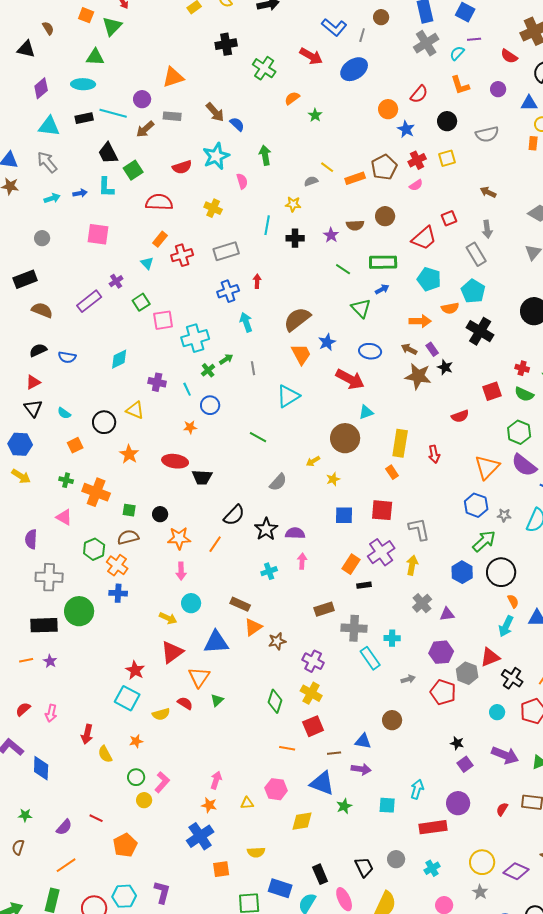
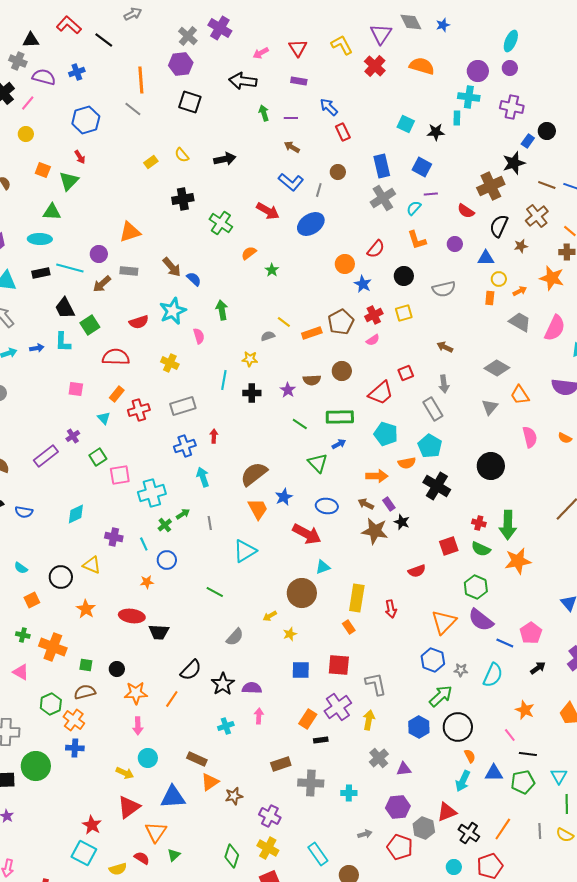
pink square: (98, 234) -> (76, 389), moved, size x0.7
cyan rectangle: (370, 658) -> (318, 854), moved

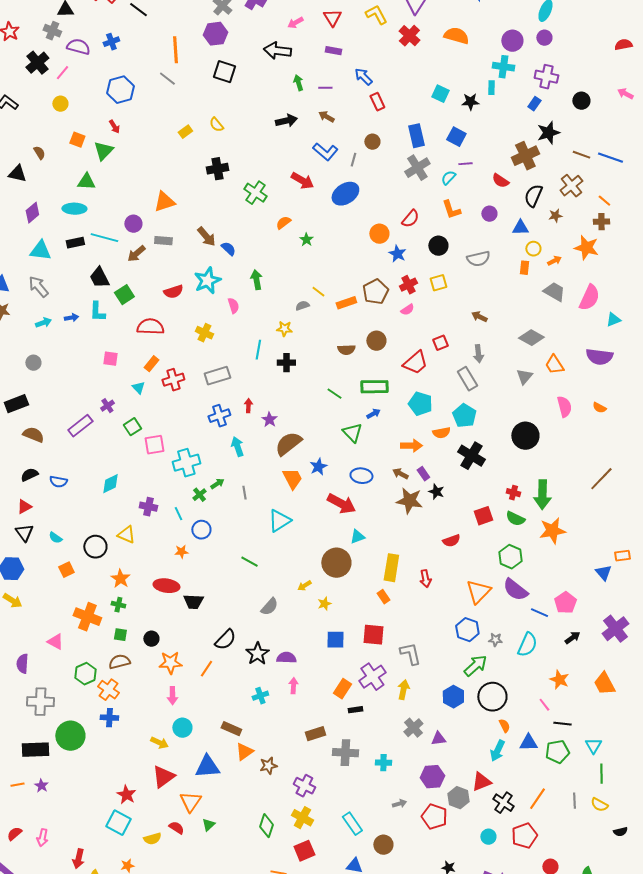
blue rectangle: (528, 141) -> (534, 104), moved
black arrow: (225, 159) -> (286, 121), moved
purple star: (288, 390) -> (269, 420), moved
green cross: (23, 635) -> (118, 605), moved

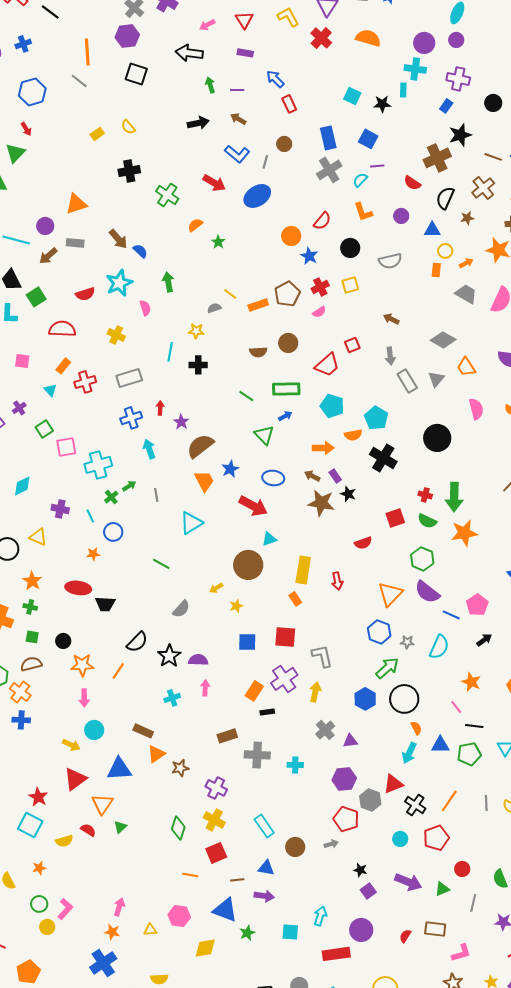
gray rectangle: (467, 379) -> (407, 381), moved
gray arrow: (399, 804) -> (331, 844), moved

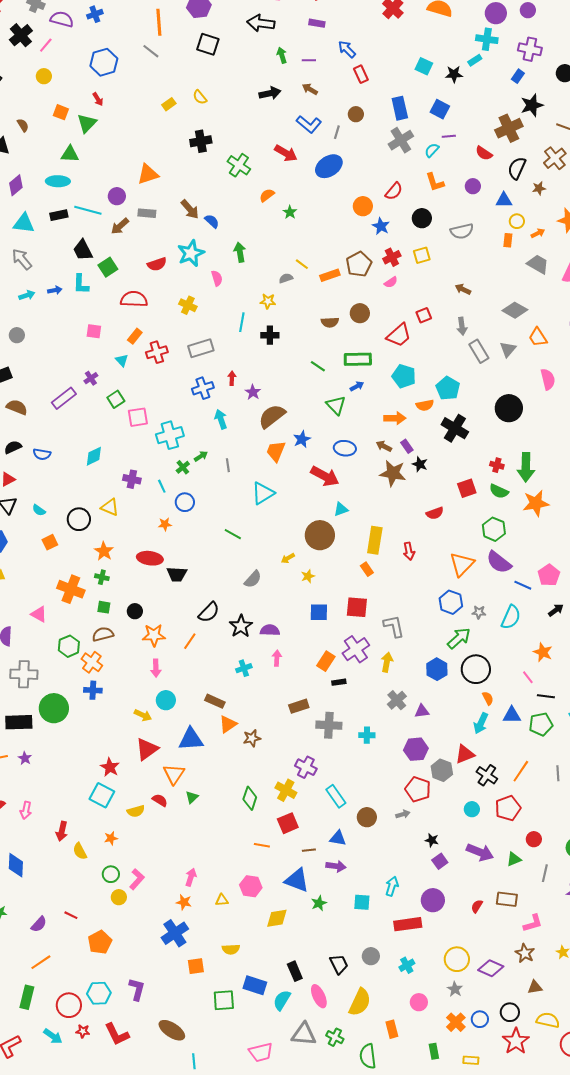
cyan rectangle: (403, 90) -> (475, 60), turned 56
orange trapezoid: (204, 481) -> (276, 451), turned -130
purple cross: (216, 788) -> (306, 767), moved

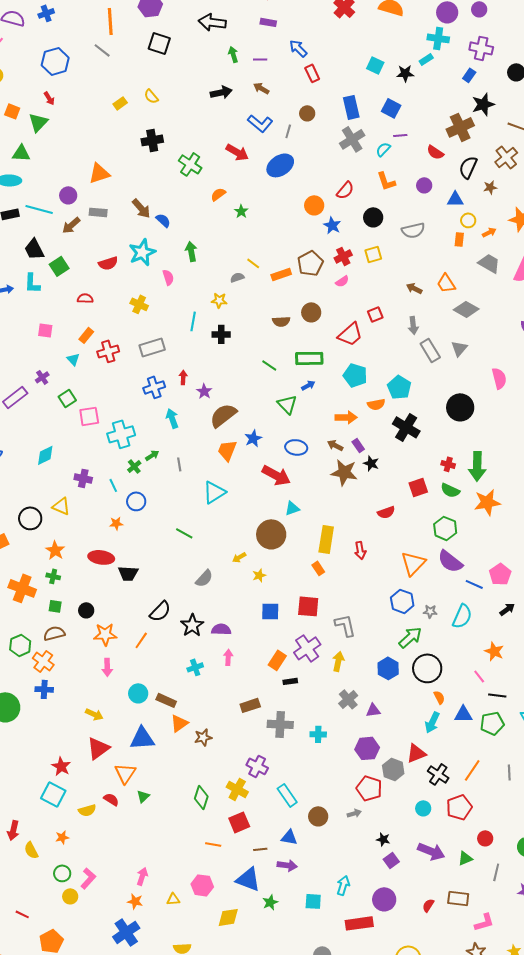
red semicircle: (134, 299) -> (85, 298), size x0.6
orange trapezoid: (538, 337) -> (446, 283), moved
cyan circle: (166, 700) -> (138, 693), moved

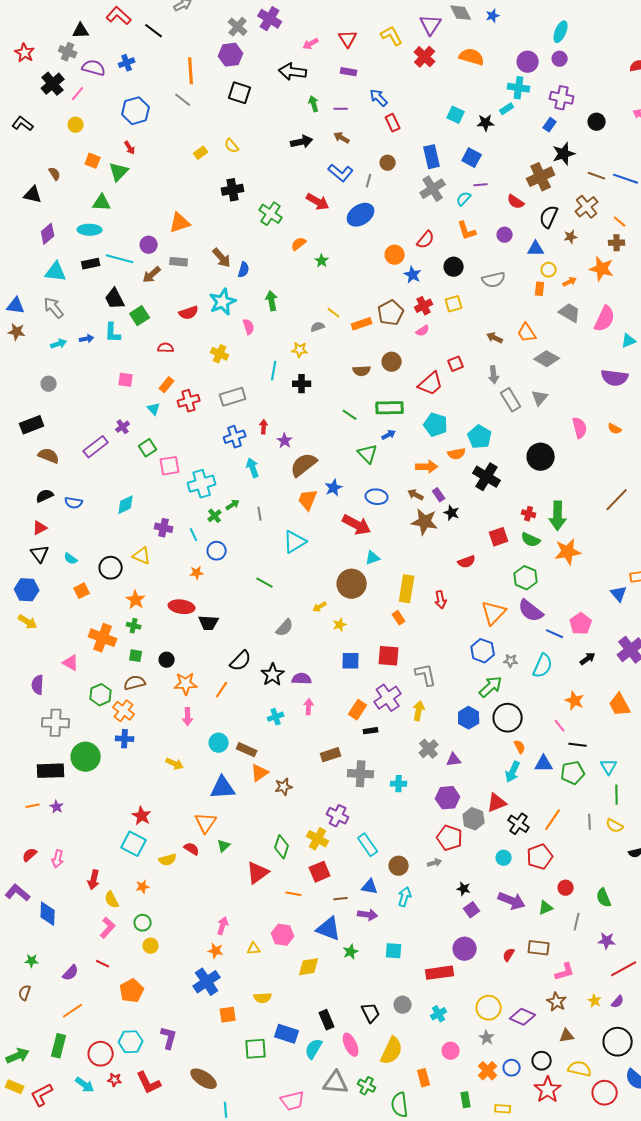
blue semicircle: (163, 220) -> (244, 270), turned 63
red triangle: (98, 748) -> (258, 873), moved
pink L-shape: (88, 878) -> (108, 928), moved
cyan arrow: (343, 885) -> (405, 897), moved

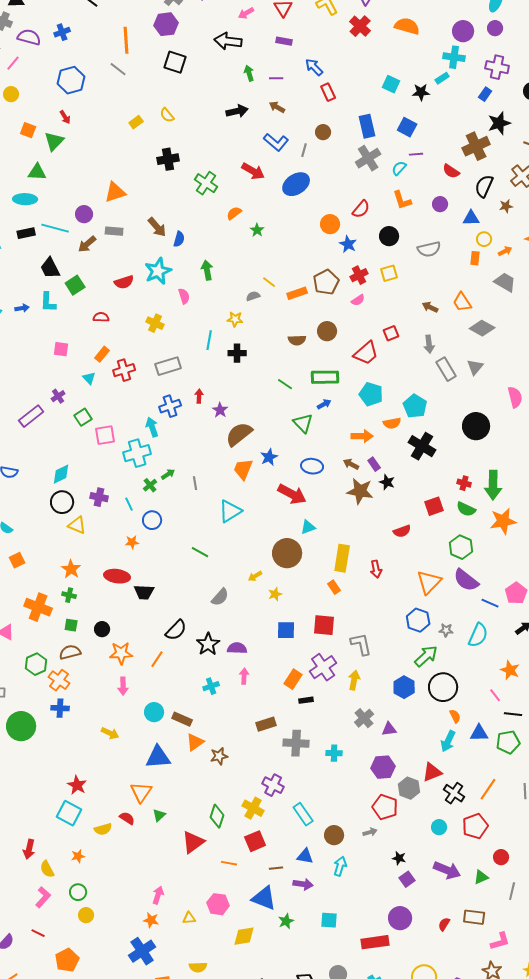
cyan arrow: (253, 468) -> (152, 427), moved
black circle: (111, 568) -> (62, 502), moved

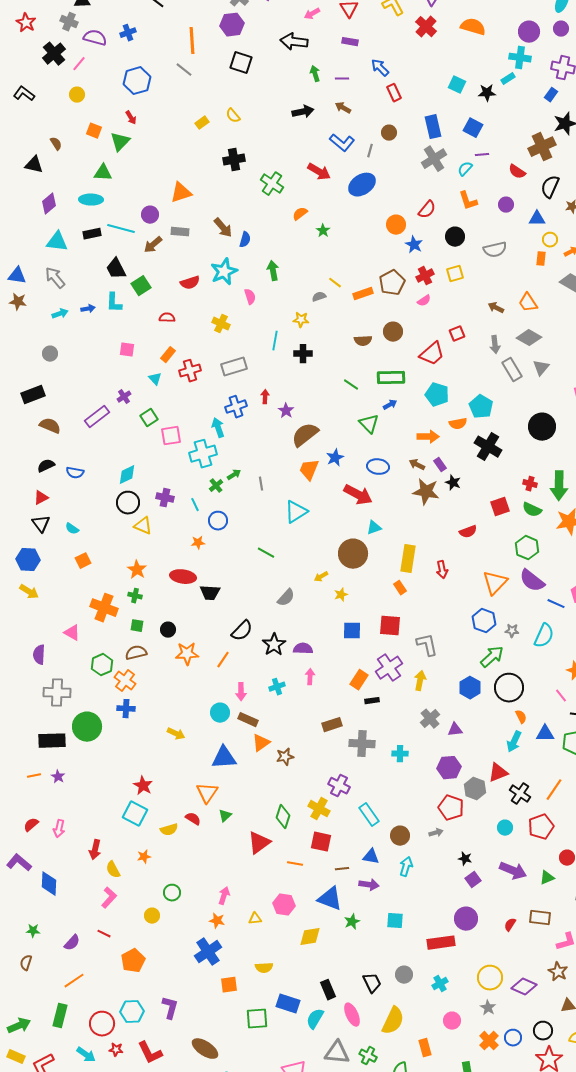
gray diamond: (482, 328) -> (529, 338), moved
pink arrow: (123, 686) -> (241, 692), moved
red square: (255, 841) -> (321, 842), turned 35
green circle: (78, 892) -> (172, 893), moved

